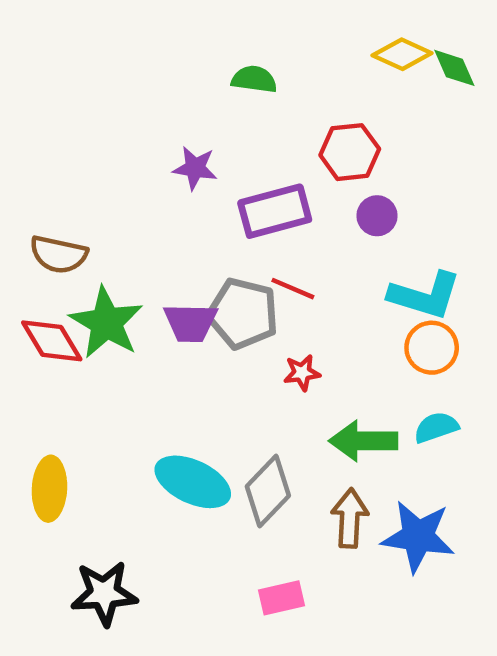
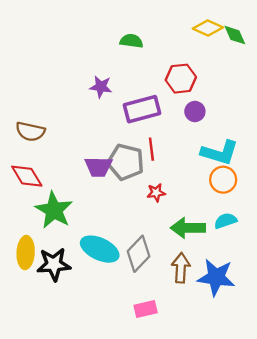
red line: (293, 289) -> (151, 149), turned 60
green star: (106, 323) -> (54, 210), moved
black star: (104, 593) -> (54, 264), moved

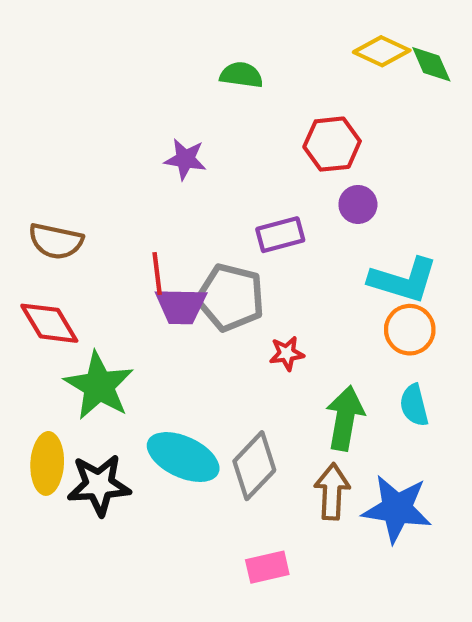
purple rectangle: (142, 109) -> (280, 235), moved, size x0.7
red line: (151, 149) -> (157, 274), moved
cyan semicircle: (225, 221) -> (414, 405), turned -85
green arrow: (188, 228) -> (345, 418), turned 100

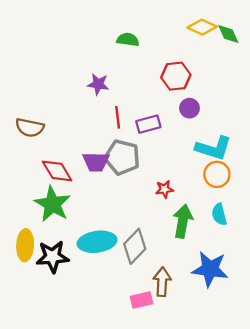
red line: (157, 274) -> (118, 117), moved
red diamond: (49, 323) -> (57, 171), moved
red star: (287, 353) -> (164, 189), moved
cyan ellipse: (183, 457) -> (97, 242), turned -33
brown arrow: (332, 492) -> (162, 282), moved

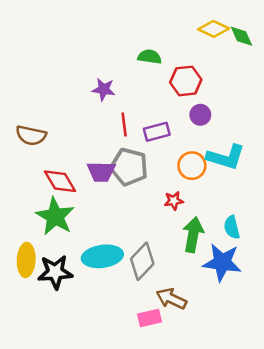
green semicircle: (128, 40) -> (150, 57), moved
orange circle: (217, 174) -> (192, 166), moved
blue star: (210, 269) -> (222, 262), moved
brown arrow: (162, 282) -> (171, 299), turned -68

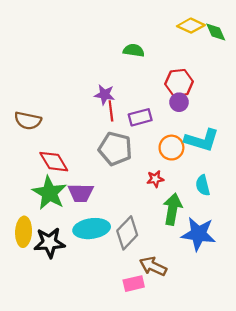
red hexagon: (186, 81) -> (179, 83), moved
purple star: (104, 89) -> (105, 95), moved
purple trapezoid: (101, 172) -> (81, 193), moved
cyan semicircle: (232, 227) -> (203, 185), moved

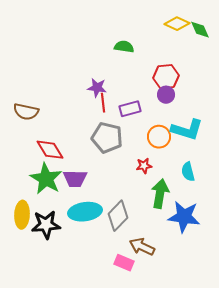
pink rectangle: (134, 284) -> (124, 263), turned 36

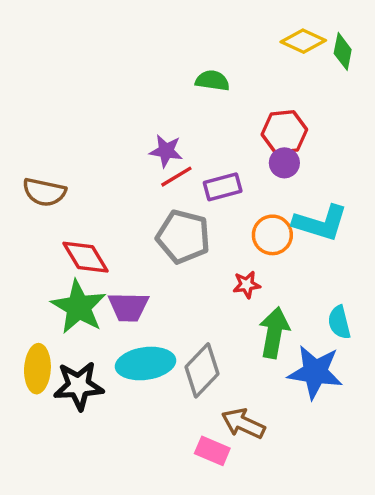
green diamond: (200, 30) -> (343, 51), turned 35
red line: (103, 103) -> (176, 177), turned 66
cyan semicircle: (188, 172) -> (339, 322), moved

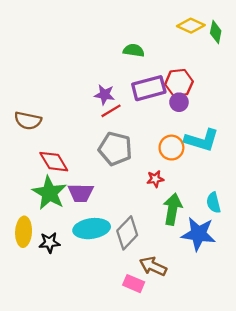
purple rectangle: (223, 187) -> (149, 88), moved, size x1.4
black star: (79, 386) -> (49, 243), size x0.7

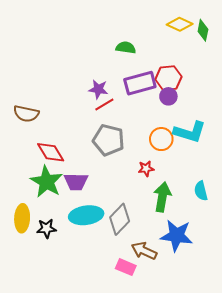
blue star: (198, 234) -> (177, 236), moved

